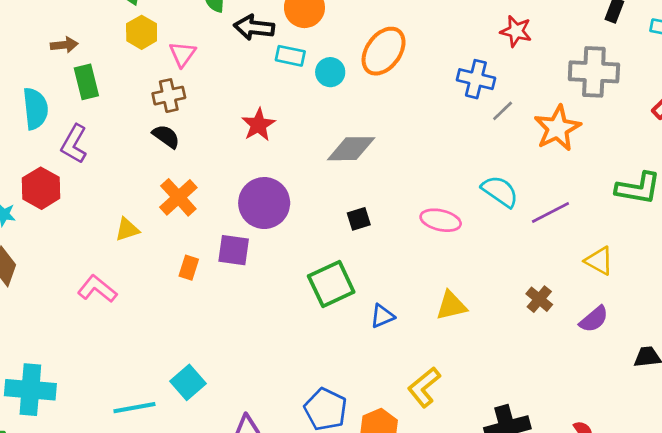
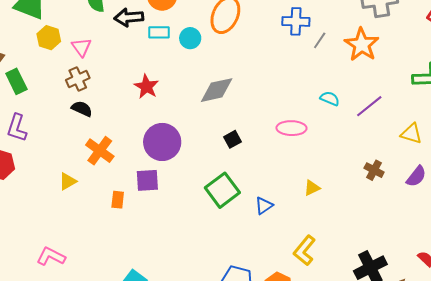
cyan semicircle: (500, 191) -> (330, 99), size x0.7
pink L-shape: (97, 289) -> (51, 256), moved
yellow triangle: (451, 306) -> (312, 188), size x0.7

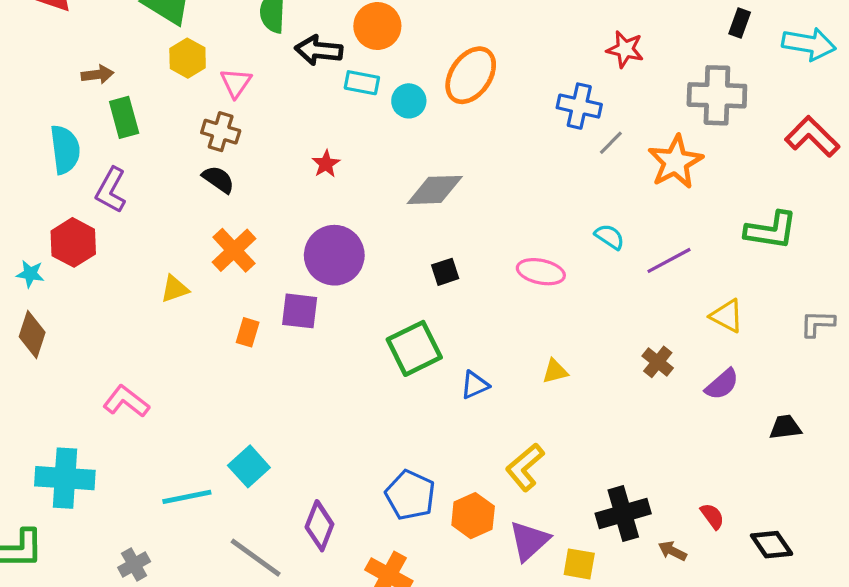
brown cross: (78, 79) -> (221, 132), turned 30
red star: (146, 87) -> (326, 164), size x0.7

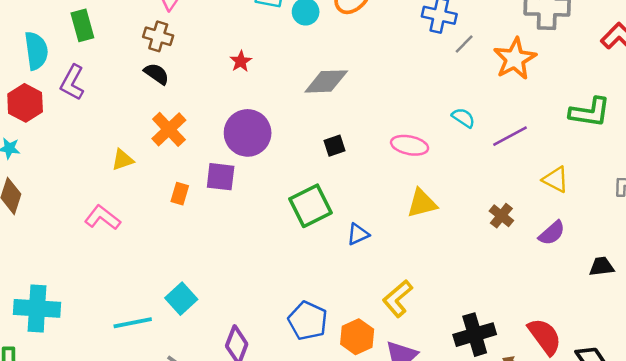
red hexagon: (73, 242) -> (25, 103), moved
yellow triangle: (555, 371) -> (422, 203), moved, size x1.5
pink L-shape: (126, 401) -> (102, 218), moved
red semicircle: (712, 516) -> (545, 336), size x1.8

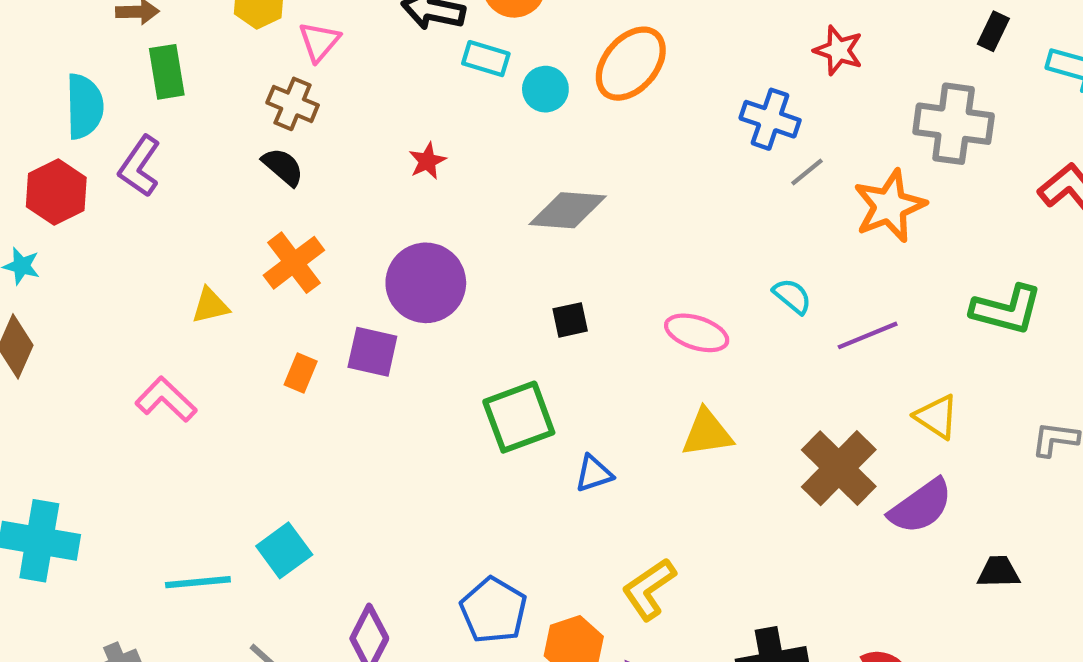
brown cross: (501, 216) -> (839, 468), size x1.8
purple semicircle: (552, 233) -> (921, 506), size x1.4

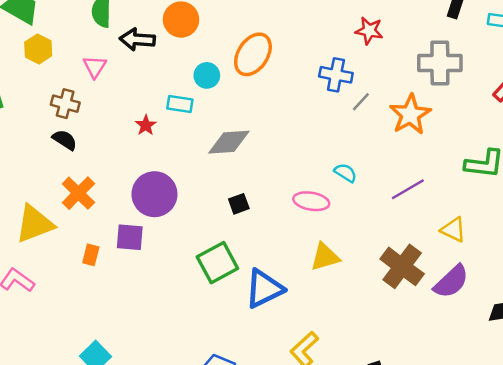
pink triangle: (319, 42) -> (95, 67), moved
cyan rectangle: (486, 59) -> (180, 104), moved
cyan semicircle: (792, 296) -> (345, 173), moved
yellow triangle: (210, 306) -> (35, 224), size x1.8
blue triangle: (594, 473) -> (264, 289), size x1.8

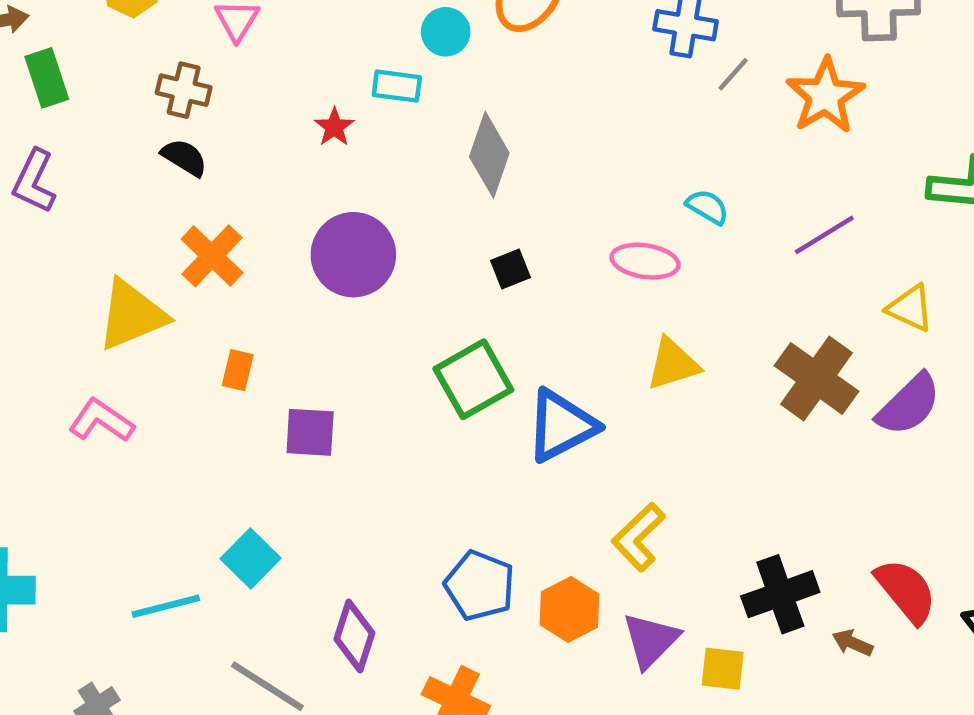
gray diamond: (229, 142) -> (489, 155), turned -66
purple square: (130, 237) -> (310, 432), moved

